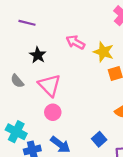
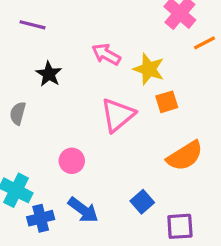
gray semicircle: (17, 81) -> (18, 113), turned 56
pink triangle: (50, 85) -> (118, 115), moved, turned 35

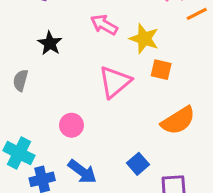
orange square: (167, 102) -> (161, 70), turned 30

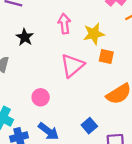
pink arrow: (104, 25) -> (64, 24), turned 54
yellow star: (144, 39) -> (94, 34), turned -30

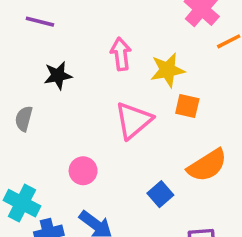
black star: (25, 37) -> (58, 75), turned 30
blue square: (89, 126) -> (160, 194), moved

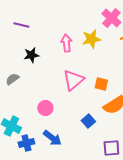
yellow star: (168, 70) -> (91, 39), moved
orange square: (187, 106) -> (101, 84), moved
gray semicircle: (24, 119) -> (12, 79), turned 40

